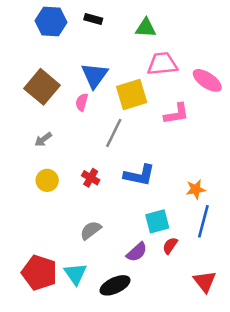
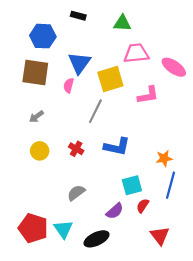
blue hexagon: (51, 22) -> (43, 36), moved
brown square: (42, 87) -> (35, 73), turned -32
red triangle: (205, 282) -> (160, 236), moved

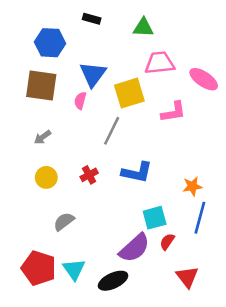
red cross: (76, 149) -> (89, 175), turned 32
gray semicircle: (76, 193) -> (64, 222), moved
purple semicircle: (115, 211) -> (134, 248), size x1.5

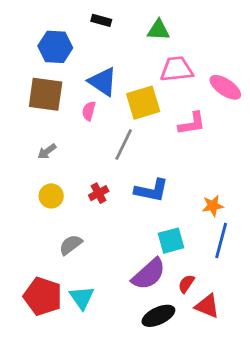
blue triangle: (93, 74) -> (103, 82), turned -32
red semicircle: (167, 242) -> (186, 284), moved
red triangle: (187, 277) -> (207, 306), turned -30
black ellipse: (113, 281) -> (158, 316), moved

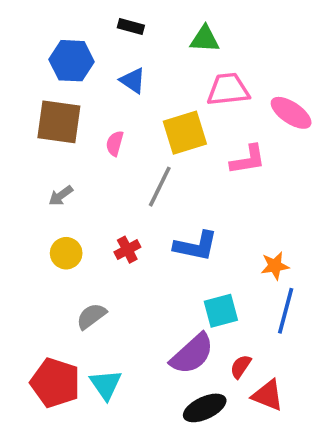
blue triangle: (103, 82) -> (133, 80), moved, size x0.7

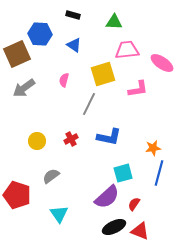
brown square: (59, 122) -> (17, 54), moved, turned -32
gray arrow: (61, 196) -> (24, 88), moved, size x1.6
red pentagon: (55, 383) -> (17, 195), moved
red triangle: (268, 395) -> (140, 231), moved

